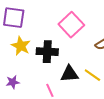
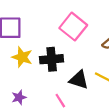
black triangle: (69, 74) -> (79, 80), turned 30

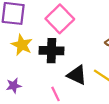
pink square: (73, 27) -> (60, 19), moved

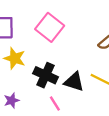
black cross: (52, 51) -> (45, 75), moved, turned 30

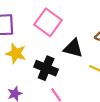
black triangle: (74, 82) -> (73, 48), moved

